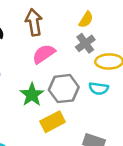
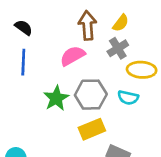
brown arrow: (34, 22) -> (87, 25), moved
yellow rectangle: (53, 122) -> (92, 129), moved

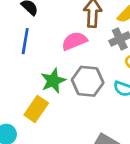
yellow rectangle: (92, 129) -> (36, 109), moved, turned -40

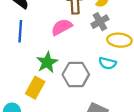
gray hexagon: (88, 81) -> (76, 74), moved

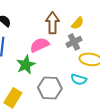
green star: (47, 62) -> (26, 65), moved

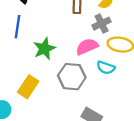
pink semicircle: (40, 45) -> (87, 47), moved

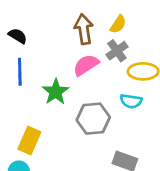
pink semicircle: (87, 47) -> (86, 65), moved
yellow rectangle: (28, 87) -> (29, 140), moved

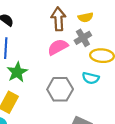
yellow semicircle: (118, 24) -> (86, 17), turned 40
green star: (56, 92) -> (17, 72), moved

